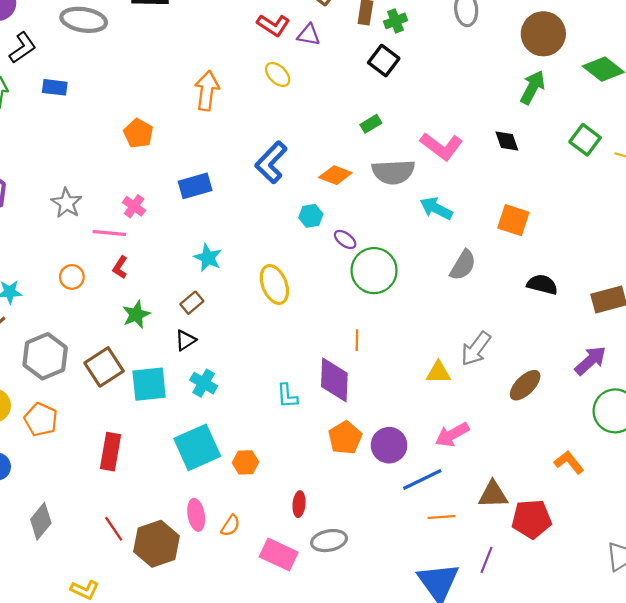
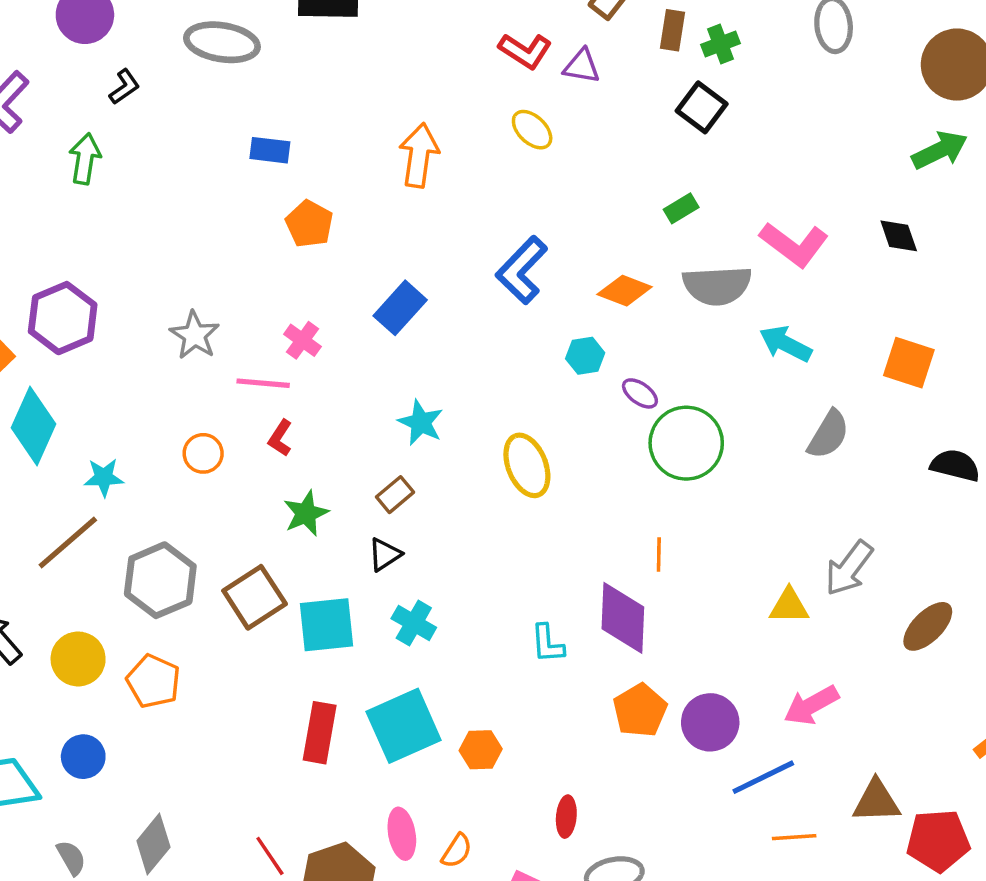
black L-shape: (23, 48) -> (124, 87), size x0.7
blue rectangle: (55, 87) -> (270, 150), moved
green arrow: (533, 87) -> (940, 150), turned 36
blue rectangle: (195, 186) -> (400, 308), turned -32
red rectangle: (110, 452) -> (320, 733), moved

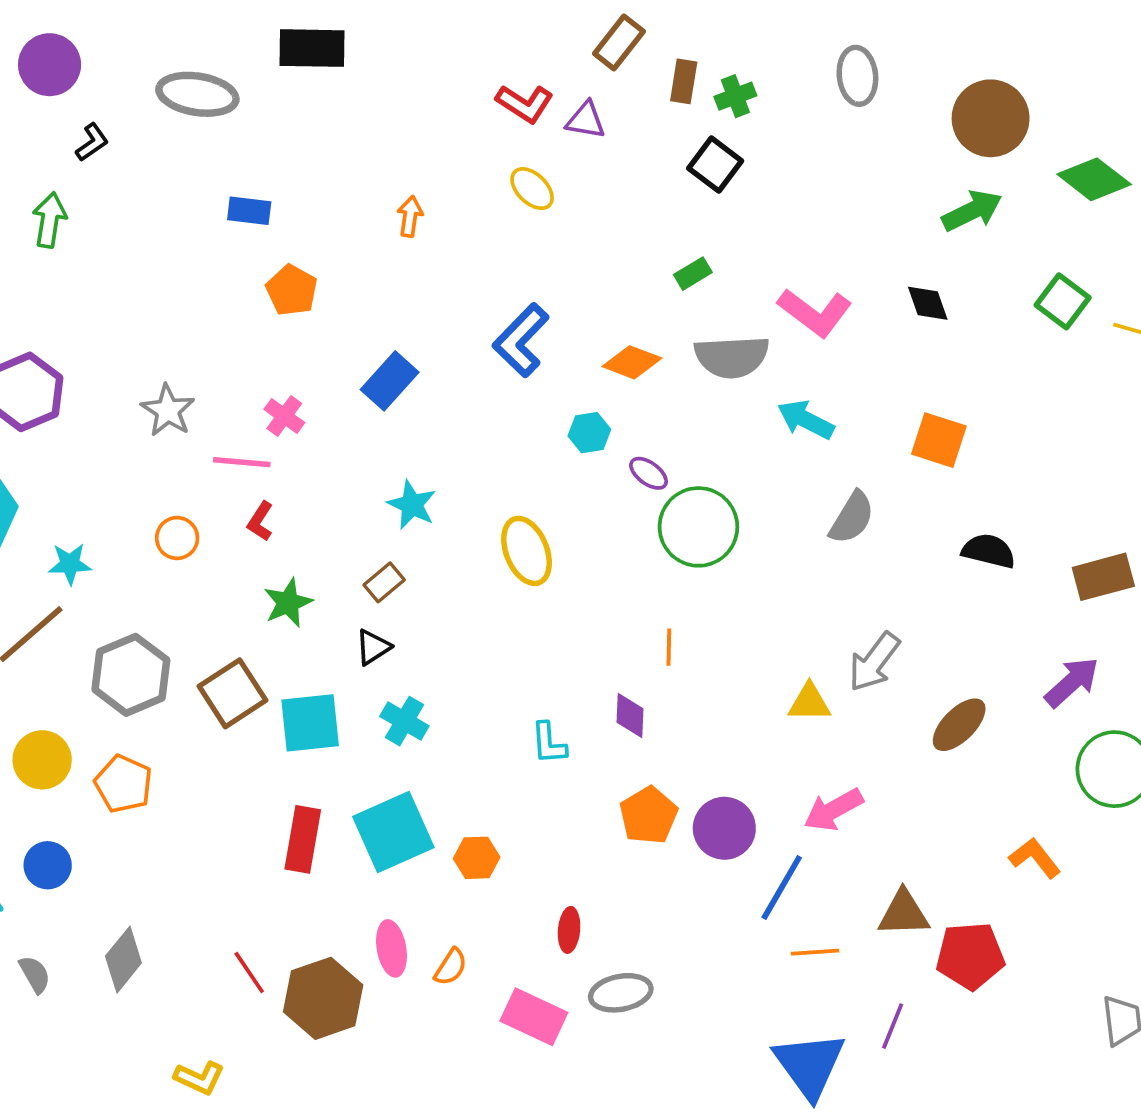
orange arrow: (419, 155) -> (410, 216), size x0.6
purple diamond: (623, 618) -> (630, 715), size x0.6
blue line: (763, 777) -> (782, 887), turned -34

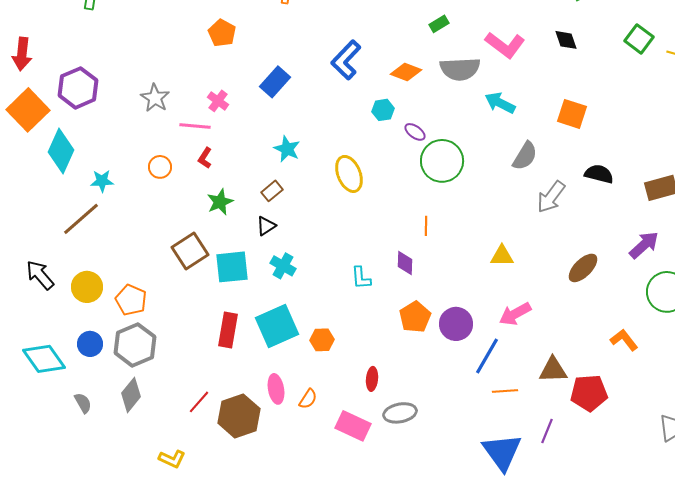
gray arrow: (874, 662) -> (551, 197), moved
gray hexagon: (131, 675) -> (135, 345), moved
red line: (249, 972) -> (199, 402), turned 75

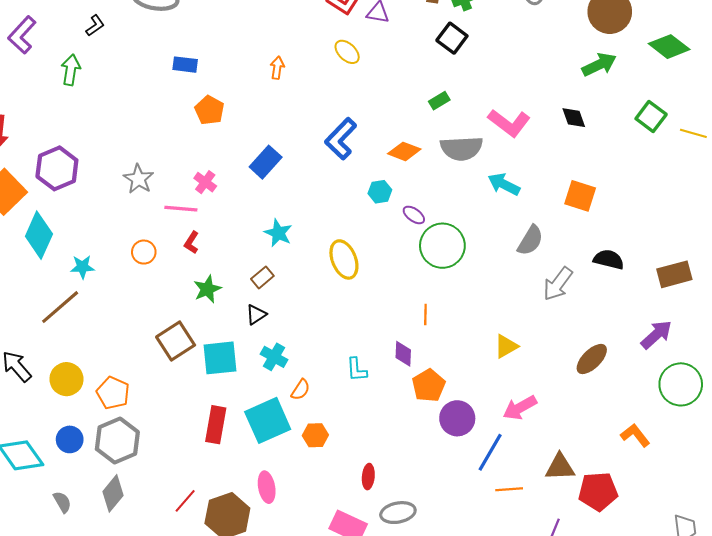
yellow triangle: (502, 256) -> (506, 346), turned -30
orange pentagon: (415, 317) -> (429, 385), moved
orange semicircle: (308, 399) -> (301, 390), moved

